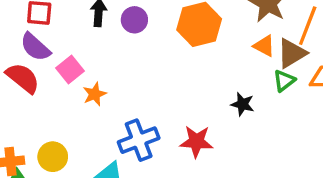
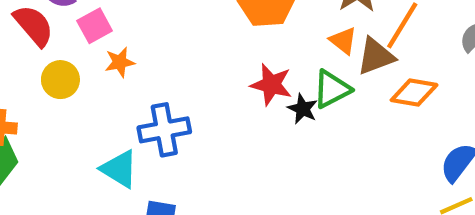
green triangle: (284, 81) -> (332, 89), moved, size x1.4
red star: (196, 141) -> (271, 85), moved
yellow circle: (53, 157) -> (60, 80), moved

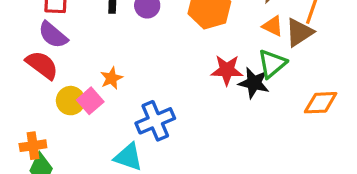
pink square: (95, 26) -> (90, 101), moved
orange diamond: (414, 93) -> (321, 103), moved
black star: (303, 109) -> (254, 83), size x1.4

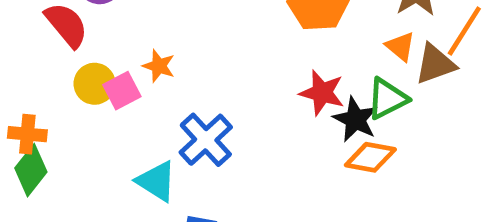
orange star: (111, 78) -> (159, 66), turned 30
orange diamond: (321, 103) -> (370, 157), moved
blue cross: (155, 121) -> (206, 140), turned -33

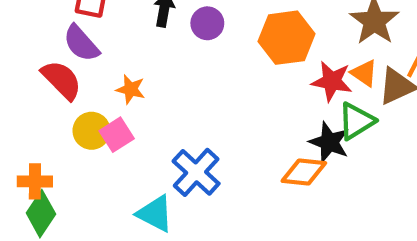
orange star: (159, 66) -> (131, 89), moved
red star: (322, 93) -> (332, 81), moved
orange diamond: (370, 157) -> (304, 172), moved

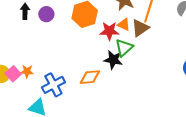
orange star: (131, 89) -> (27, 71), moved
blue cross: (196, 172) -> (53, 85), turned 30
orange diamond: (304, 172) -> (90, 77), moved

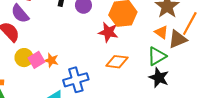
red star: (109, 31) -> (108, 32), moved
black star: (113, 60) -> (159, 78), moved
orange diamond: (90, 77) -> (117, 62), moved

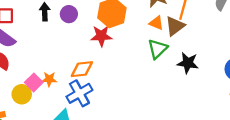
yellow circle: (24, 58) -> (22, 94), moved
orange diamond: (117, 62) -> (82, 69), moved
black star: (159, 78) -> (188, 63), moved

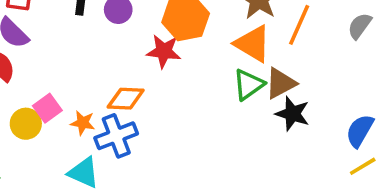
orange triangle: (156, 23) -> (253, 44), size x1.6
brown triangle: (175, 26) -> (281, 83), moved
orange star: (49, 79) -> (83, 123), moved

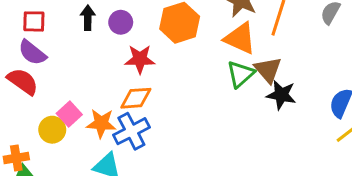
red star: (164, 51) -> (140, 59), moved
brown triangle: (281, 83) -> (268, 70), turned -36
orange star: (83, 123) -> (101, 123), size x1.4

